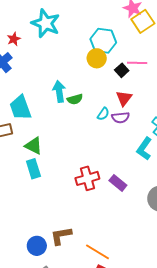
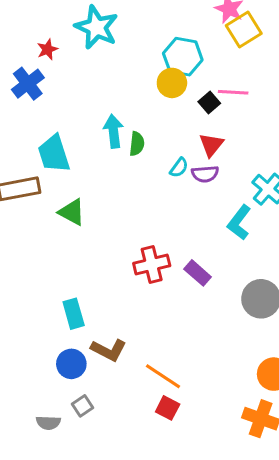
green semicircle: (75, 99) -> (137, 144), turned -70
cyan rectangle: (33, 169) -> (74, 314), moved
brown L-shape: (61, 236) -> (109, 350), turned -145

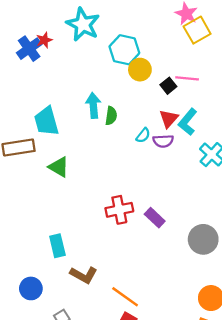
cyan hexagon: (183, 57) -> (124, 50), moved
blue cross: (28, 84) -> (29, 49), moved
cyan L-shape: (239, 222) -> (188, 122), moved
blue circle: (71, 364) -> (31, 288), moved

